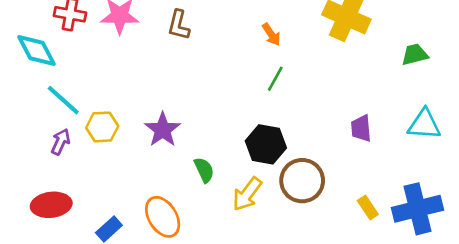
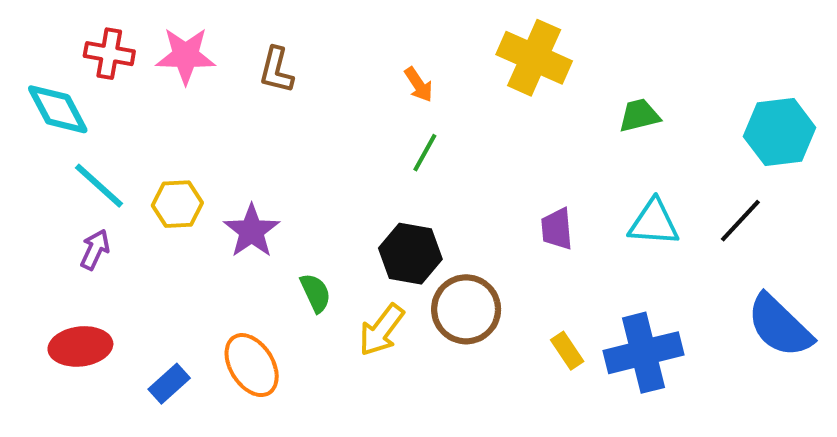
yellow hexagon: (102, 127) -> (177, 204), moved

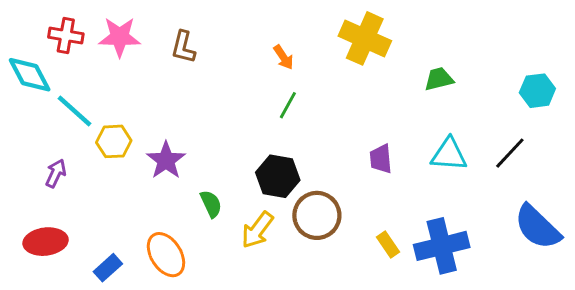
cyan hexagon: (780, 132) -> (537, 91), size x0.7
cyan line: (99, 186) -> (75, 111), moved

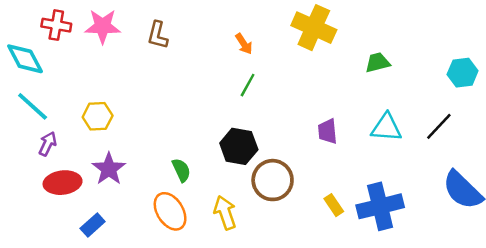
cyan line: (75, 111) -> (33, 106), moved
purple star: (166, 160) -> (109, 169), moved
yellow arrow: (257, 230) -> (225, 213), moved, turned 124
red ellipse: (46, 242) -> (63, 183), moved
orange ellipse: (166, 255) -> (170, 211), moved

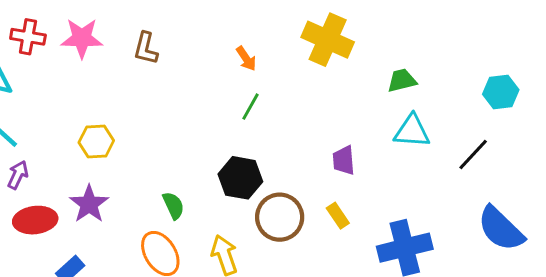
yellow hexagon: (98, 116) -> (96, 141), moved
cyan triangle: (386, 128) -> (412, 131), moved
yellow rectangle: (334, 205) -> (338, 216), moved

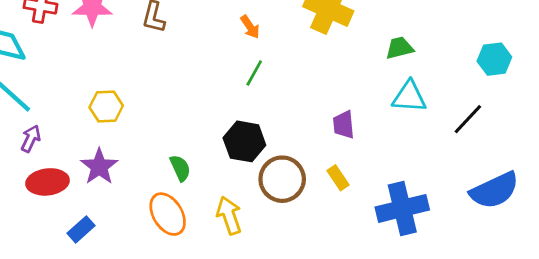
blue semicircle: (501, 229) -> (494, 190), turned -69

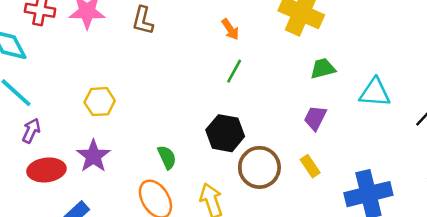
green trapezoid: (399, 48) -> (323, 69), moved
purple trapezoid: (344, 125) -> (315, 118), turned 32

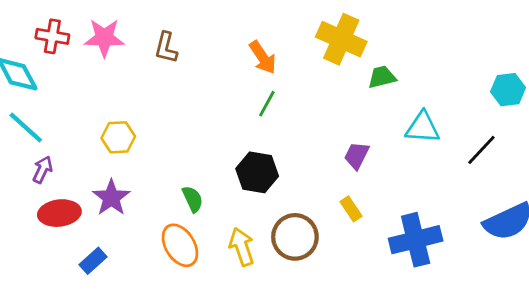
orange arrow: (230, 29) -> (263, 57), size x1.4
green trapezoid: (323, 69) -> (382, 77), moved
brown circle: (259, 167) -> (295, 237), moved

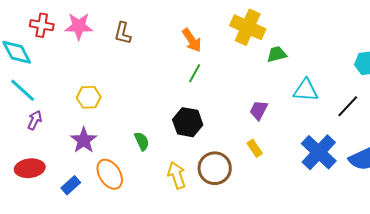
red ellipse: (59, 213) -> (30, 168), moved
blue cross: (416, 240) -> (319, 152), moved, turned -33
orange ellipse: (180, 245) -> (110, 174), moved

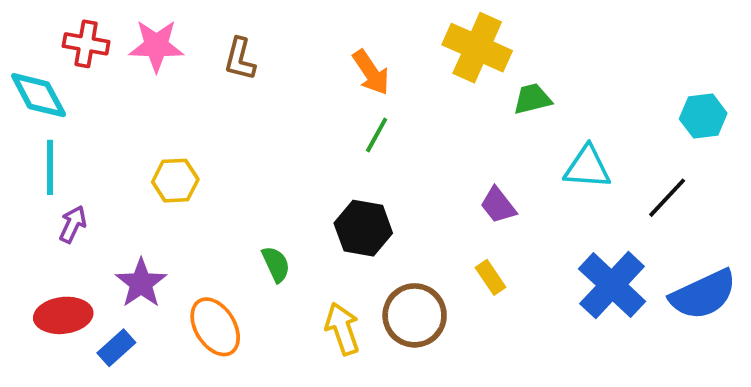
cyan line: (23, 90) -> (50, 167), turned 48
purple trapezoid: (259, 110) -> (498, 205), turned -65
purple star: (84, 140) -> (141, 283), moved
blue rectangle: (71, 185) -> (116, 348), moved

